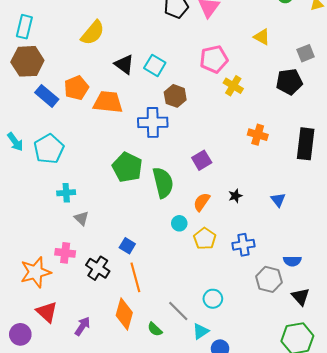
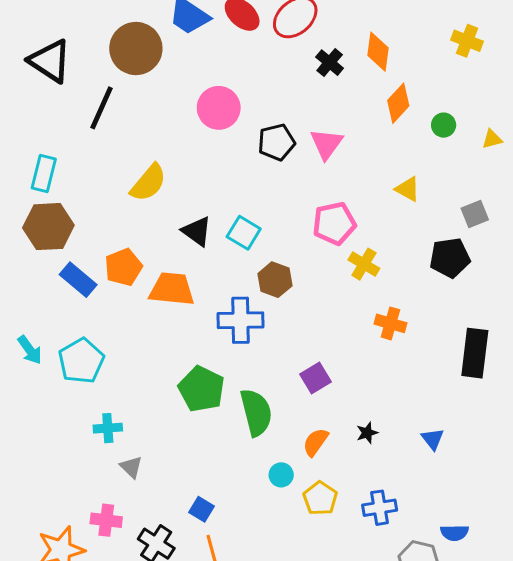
orange cross: (258, 135) -> (390, 323), moved

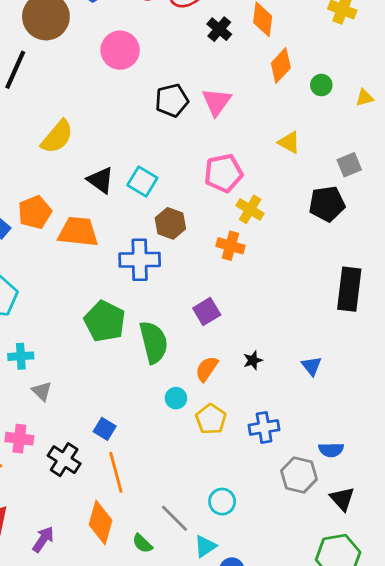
pink circle: (219, 108) -> (120, 50), moved
orange cross: (390, 323) -> (230, 246), moved

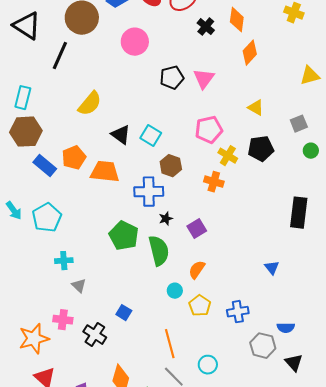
green circle: (321, 85) -> (311, 151), moved
yellow triangle: (365, 98) -> (310, 76), size x1.5
black pentagon: (327, 204) -> (261, 149), moved
black star: (253, 360) -> (166, 219), moved
orange line: (116, 472) -> (170, 344), moved

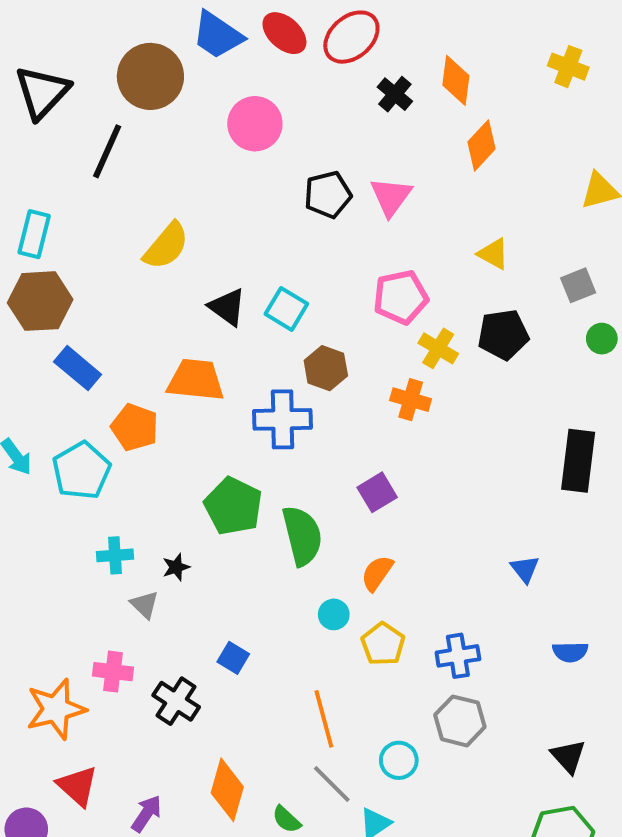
black triangle: (27, 26) -> (42, 92), turned 40
orange pentagon: (74, 158) -> (135, 427), moved, turned -30
black star: (166, 219) -> (176, 567), moved
blue semicircle: (286, 328) -> (570, 652), moved
gray hexagon: (263, 346) -> (460, 721), moved

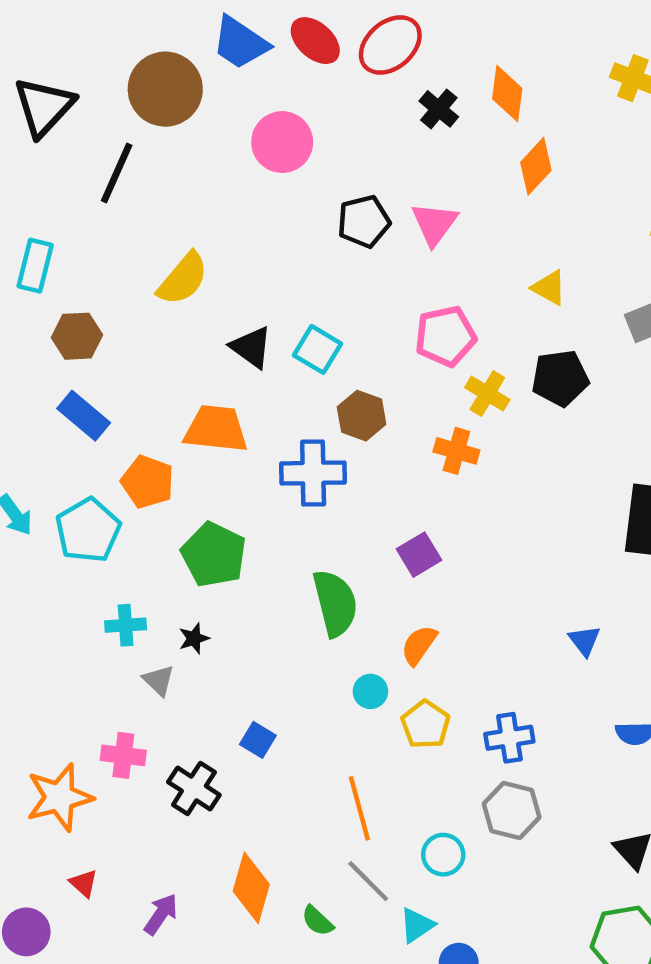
brown hexagon: (40, 301) -> (77, 336), moved, size x0.7
green pentagon: (233, 506) -> (214, 555), moved
red triangle: (78, 786) -> (84, 883), size x0.6

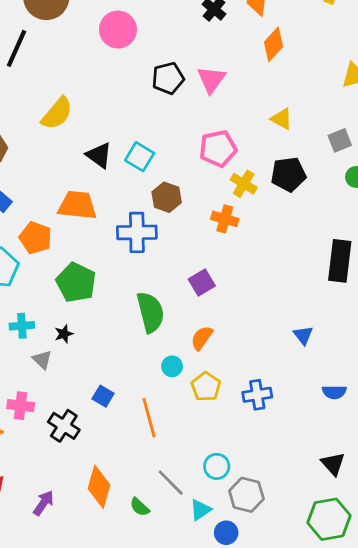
orange line: (359, 808) -> (149, 418), moved
gray hexagon: (512, 811) -> (246, 495), moved

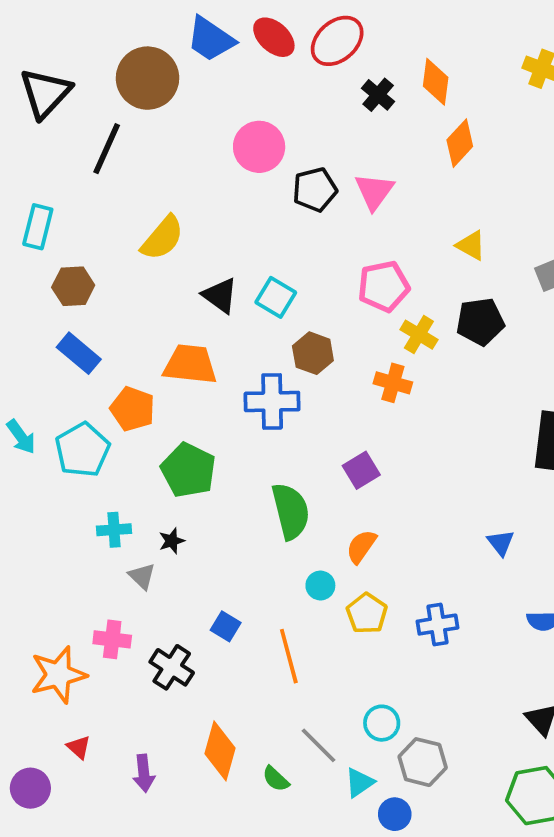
pink circle: (118, 30) -> (259, 147), moved
purple arrow: (44, 503) -> (144, 773), turned 140

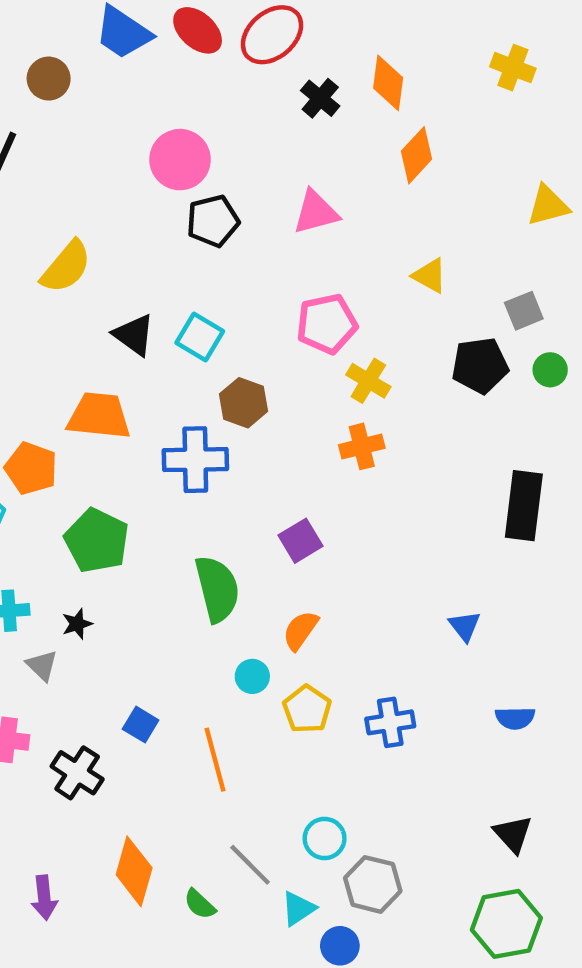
brown circle: (148, 78) -> (49, 79), size x0.6
black pentagon: (315, 190) -> (213, 221), moved
pink triangle: (374, 191) -> (316, 212), turned 39
black pentagon: (480, 322) -> (480, 365), moved
orange cross: (393, 383) -> (362, 446), moved, turned -30

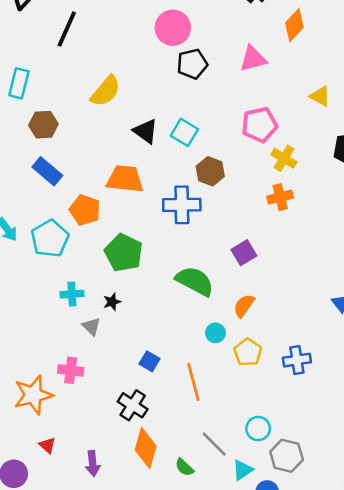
orange diamond: (417, 155) -> (294, 25), moved
green semicircle: (217, 589) -> (195, 281), turned -48
black cross: (77, 773) -> (133, 405), moved

